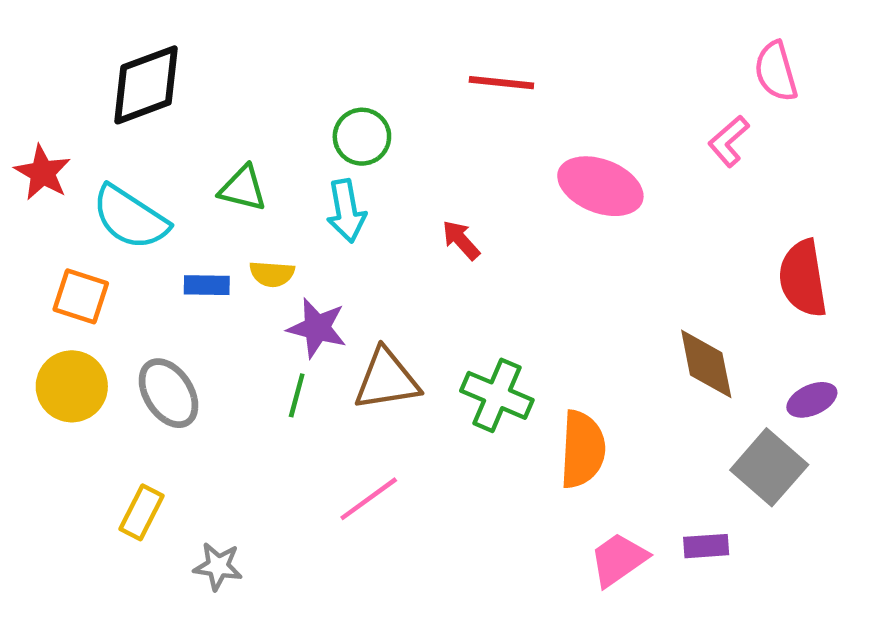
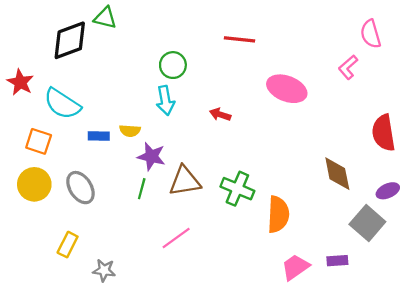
green triangle: (243, 188) -> (105, 18), moved
red arrow: (461, 240) -> (220, 115), turned -30

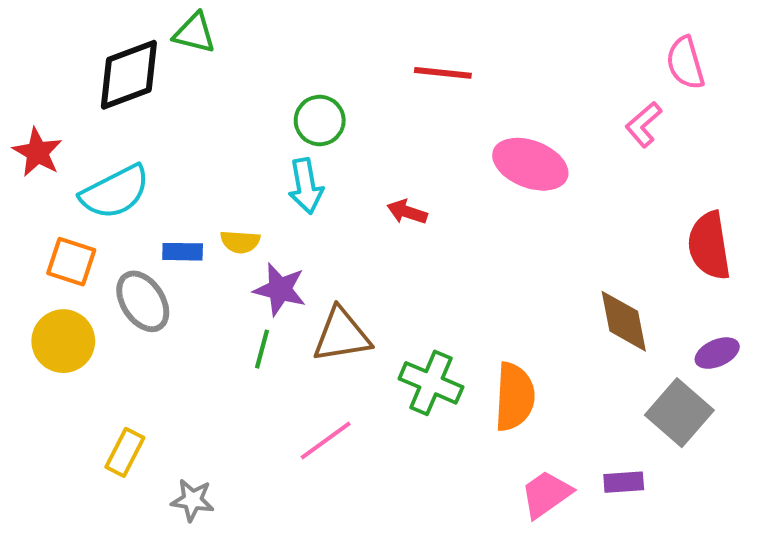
cyan semicircle: (62, 104) -> (115, 192), turned -60
gray ellipse: (80, 188) -> (143, 301), moved
green cross: (237, 189) -> (431, 383), moved

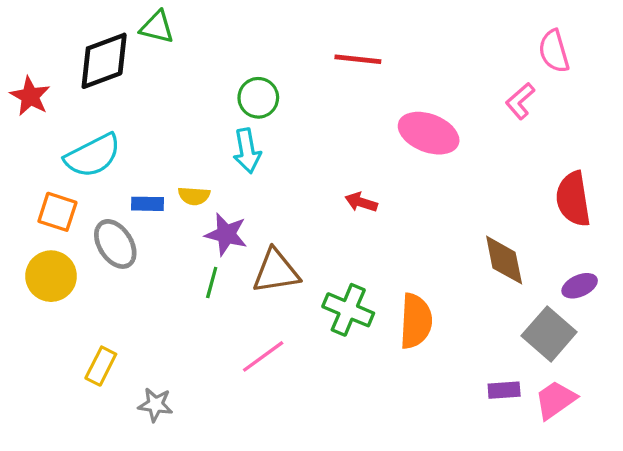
red star: (37, 152) -> (30, 96), moved
red arrow: (407, 212) -> (361, 202), moved
pink trapezoid: (546, 494) -> (555, 400), moved

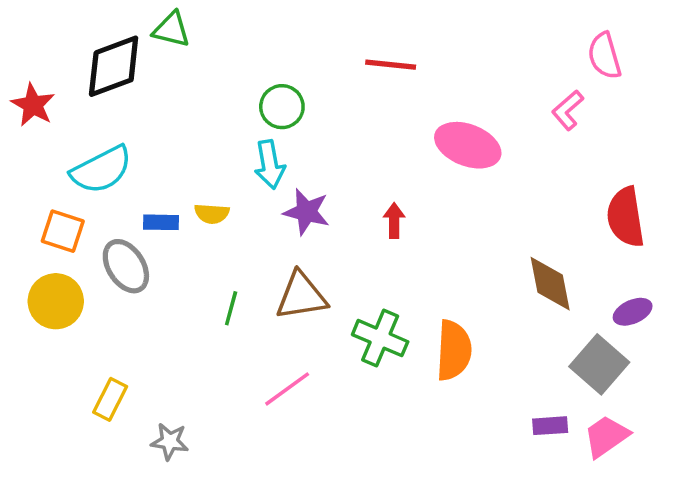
red arrow: (361, 202) -> (394, 221), turned 72
purple star: (226, 234) -> (306, 212), moved

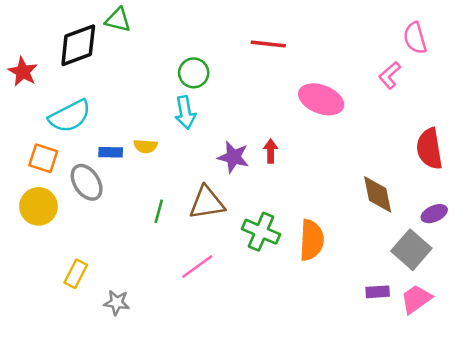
purple star: (306, 212) -> (233, 157), moved

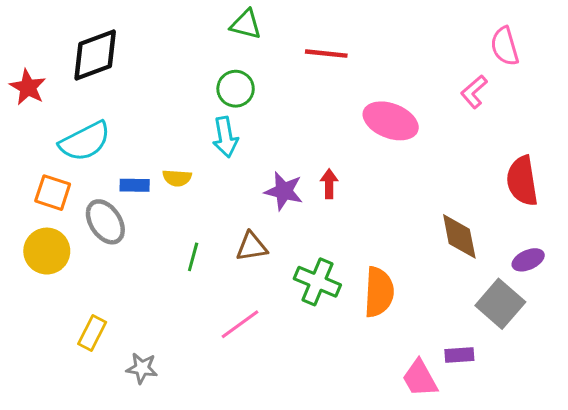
green triangle: (118, 20) -> (246, 24), moved
brown triangle: (207, 203) -> (252, 247), size x0.7
pink trapezoid: (416, 299) -> (420, 378), moved, turned -84

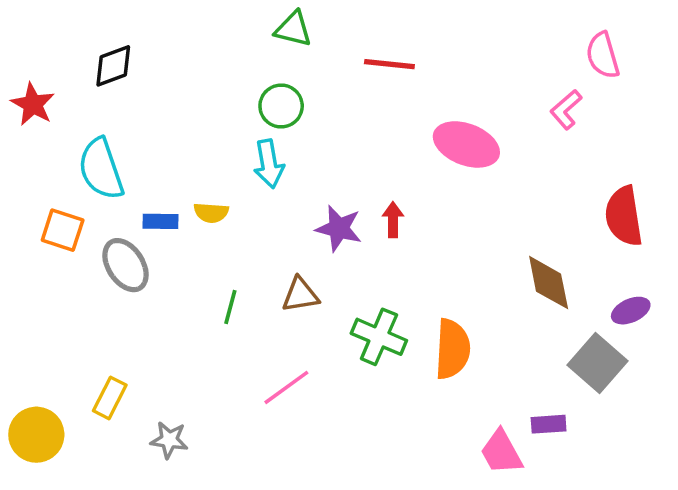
black diamond: (95, 55) -> (113, 66), size x0.7
cyan semicircle: (85, 141) -> (101, 169), turned 98
yellow circle: (47, 251) -> (36, 435), moved

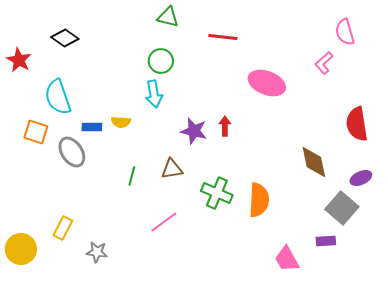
black diamond: (113, 66) -> (65, 38), turned 56
purple rectangle: (549, 424) -> (326, 241), moved

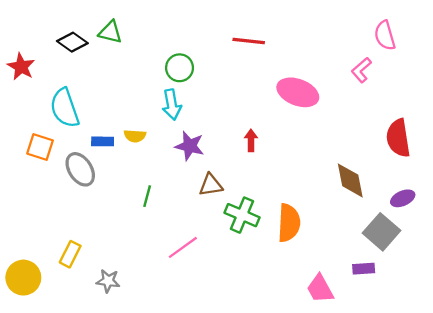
green triangle: (168, 17) -> (110, 32), moved
purple star: (194, 131) -> (190, 146), moved
brown triangle: (172, 169) -> (211, 185), moved

